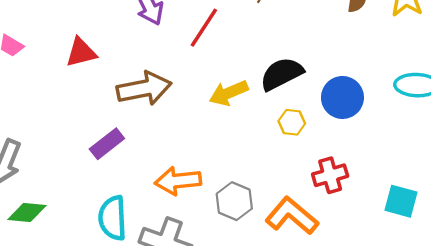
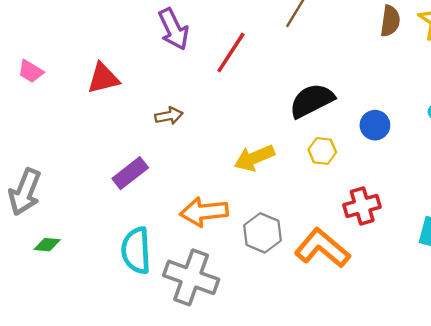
brown arrow: (144, 88) -> (169, 116), size x0.5
yellow arrow: (229, 93) -> (254, 158), moved
blue circle: (342, 97) -> (375, 125), size x0.7
green diamond: (27, 212) -> (47, 245), size x0.7

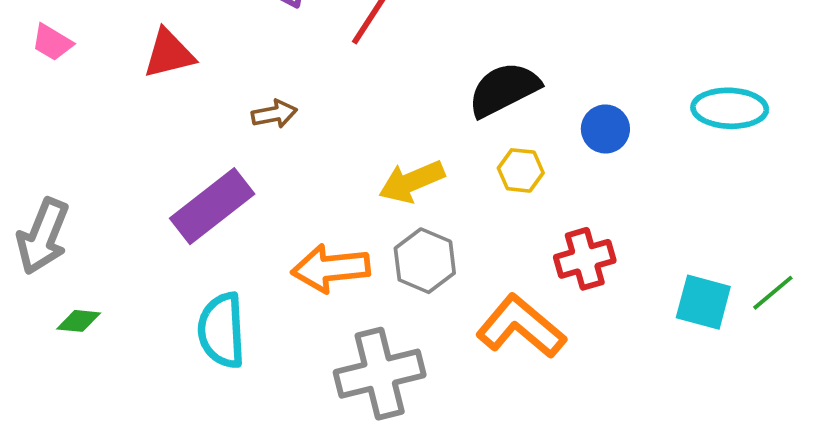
purple rectangle: (130, 173) -> (212, 206), size x1.4
gray hexagon: (263, 233) -> (425, 261), moved
gray cross: (191, 277) -> (380, 374), moved, turned -34

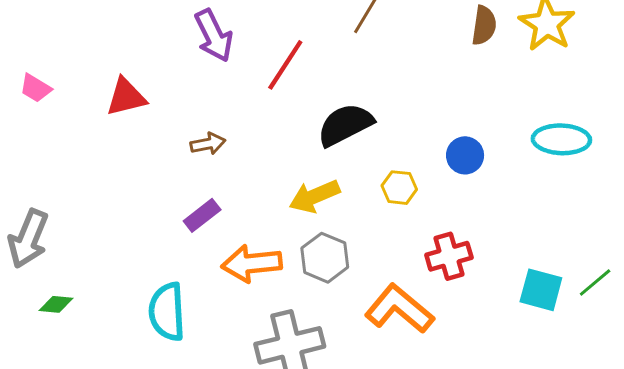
black semicircle: (504, 89) -> (345, 125), moved
purple rectangle: (212, 206) -> (202, 215), moved, size x0.6

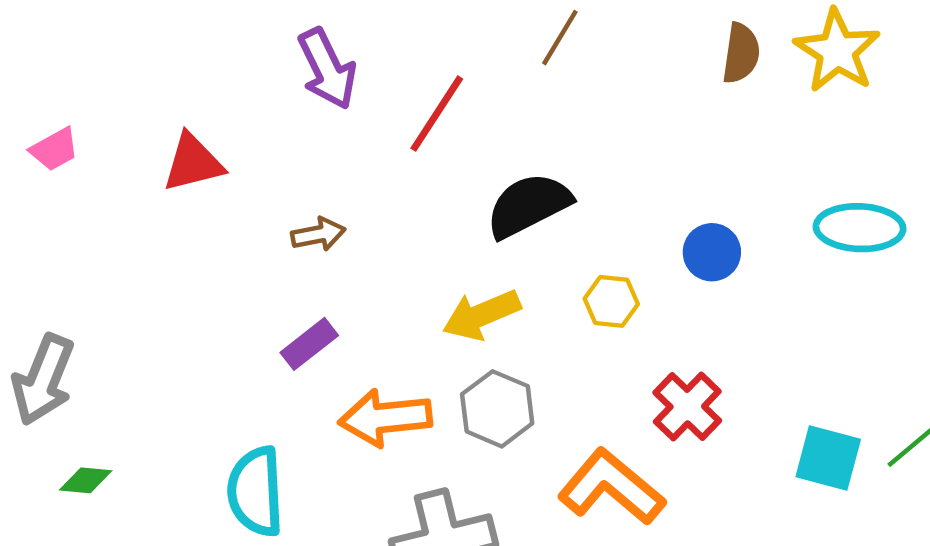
pink trapezoid: (36, 88) -> (54, 149), turned -60
red cross: (449, 256) -> (687, 407), turned -30

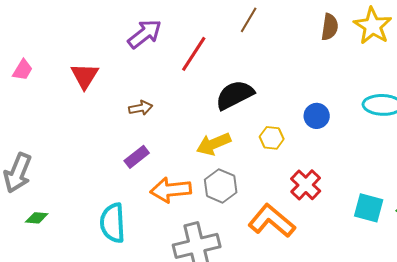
purple arrow: (327, 69) -> (145, 34), turned -102
pink trapezoid: (54, 149) -> (23, 70), turned -30
red triangle: (193, 163) -> (85, 76), turned -44

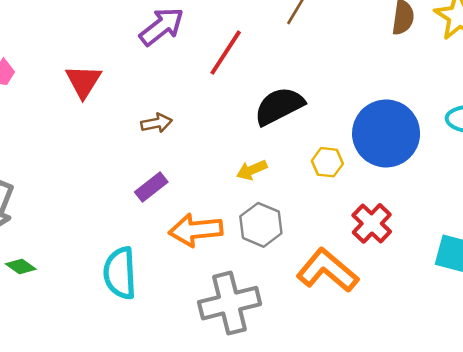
blue circle: (317, 116) -> (386, 133), size x2.0
yellow arrow: (214, 144) -> (252, 170), size x0.7
green diamond: (37, 218) -> (21, 267), turned 30

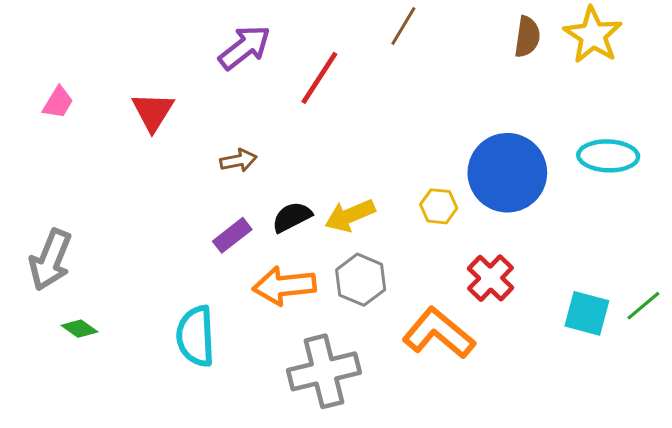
black semicircle: (279, 106) -> (292, 217), moved, size x0.7
yellow arrow: (252, 170) -> (350, 215), size x1.4

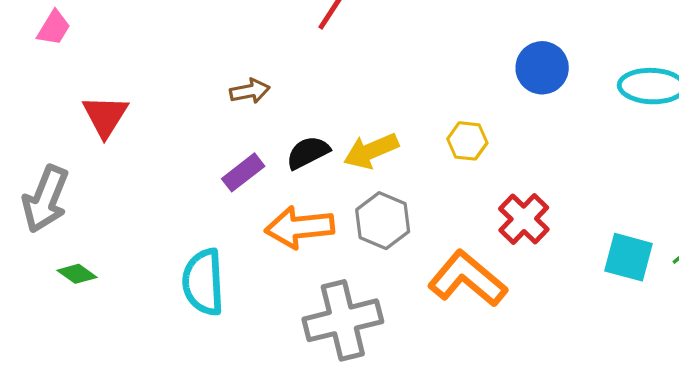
red triangle: (153, 112) -> (105, 116), moved
blue circle: (507, 173) -> (542, 68), moved, size x0.6

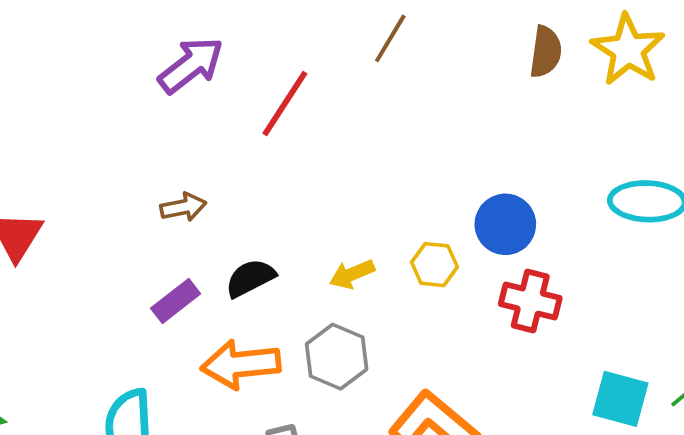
blue circle: (542, 68) -> (505, 224), moved
yellow arrow: (371, 151) -> (352, 274), moved, size x0.7
red cross: (524, 219) -> (530, 301), moved, turned -30

